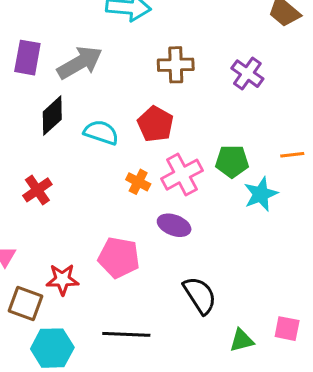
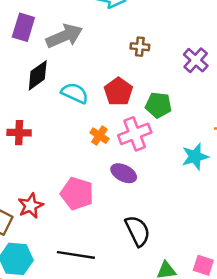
brown cross: (176, 65) -> (140, 47), size x0.7
green pentagon: (232, 161) -> (158, 105), moved
red cross: (37, 190) -> (19, 133), turned 30
red star: (62, 279) -> (31, 206), turned -30

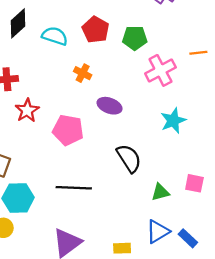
pink cross: (135, 134) -> (160, 70), moved
cyan star: (195, 157) -> (173, 121), moved
red star: (31, 206) -> (27, 110), moved

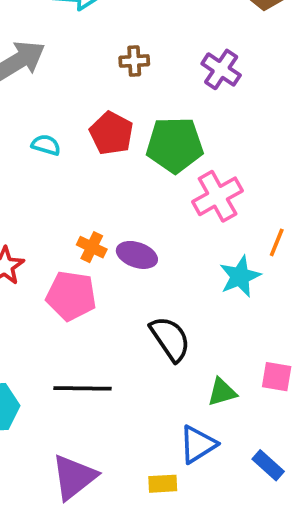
cyan semicircle: (55, 36) -> (46, 145), size x0.7
green pentagon: (135, 38) -> (175, 145), size x1.4
orange line: (198, 53) -> (277, 242), moved, turned -60
orange cross: (83, 73) -> (92, 247), moved
blue triangle: (158, 232) -> (198, 444), moved

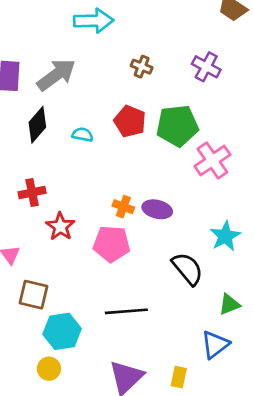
brown cross: (134, 61) -> (142, 67), turned 30
cyan star: (240, 276) -> (225, 236), moved
yellow rectangle: (163, 484) -> (179, 377), moved, turned -70

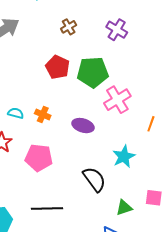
brown cross: (142, 67) -> (69, 27), turned 35
cyan semicircle: (83, 135) -> (16, 113), moved
orange cross: (123, 207) -> (43, 114), moved
purple ellipse: (157, 209) -> (83, 126), moved

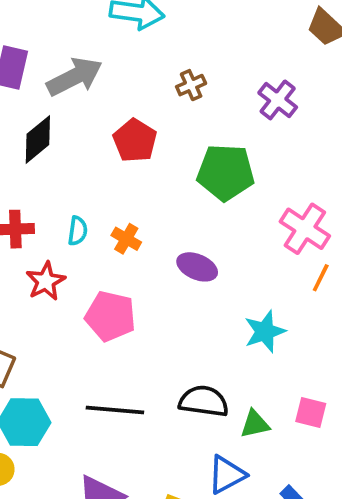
red pentagon: (58, 67) -> (135, 141), moved
pink cross: (117, 100) -> (305, 229), moved, turned -32
cyan semicircle: (16, 113) -> (78, 231), turned 77
black semicircle: (94, 179) -> (204, 401), moved, turned -52

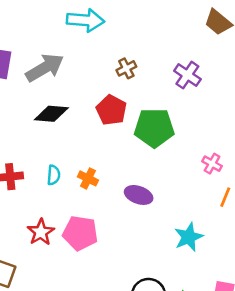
black diamond: (38, 139) -> (51, 114), moved, turned 48
red pentagon: (135, 141) -> (111, 110), moved
pink cross: (305, 229) -> (212, 164), size x0.6
red star: (46, 281) -> (41, 232), moved

